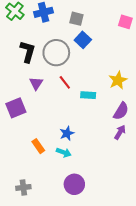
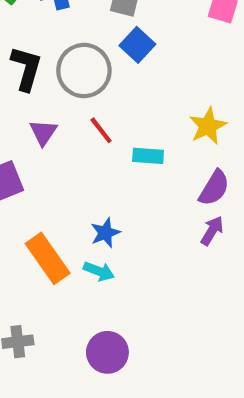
orange rectangle: (38, 146) -> (48, 258), size x1.6
purple circle: (74, 184) -> (107, 352), moved

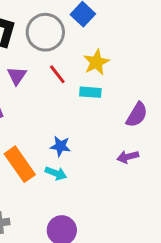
yellow star: (208, 126) -> (96, 62), moved
purple arrow: (212, 231) -> (128, 157), moved, turned -135
blue star: (105, 233) -> (60, 146), turned 30

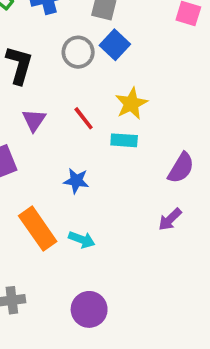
gray circle: (45, 32) -> (78, 52), moved, size x0.7
blue star: (60, 146) -> (76, 181), moved
purple arrow: (128, 157) -> (170, 219), turned -30

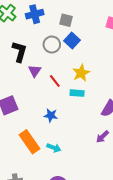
purple triangle: (34, 120) -> (35, 71), moved

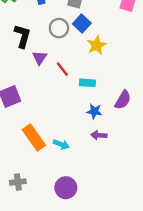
yellow star: (81, 73) -> (97, 45), moved
blue star: (51, 115) -> (94, 111), moved
purple arrow: (102, 137) -> (99, 135), moved, turned 48

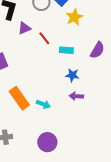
purple triangle: (40, 58) -> (24, 28), turned 32
purple semicircle: (123, 100) -> (97, 50), moved

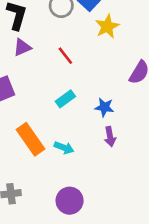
purple triangle: (24, 28) -> (22, 47), moved
cyan rectangle: (66, 50) -> (65, 99), moved, turned -40
purple arrow: (76, 96) -> (110, 137), turned -104

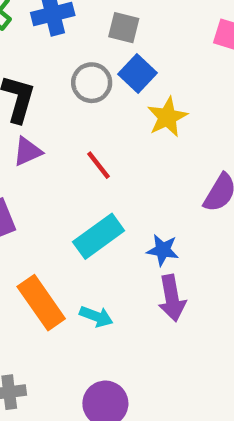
cyan rectangle: (65, 99) -> (99, 236), size x1.5
purple arrow: (110, 137) -> (172, 298), size x1.4

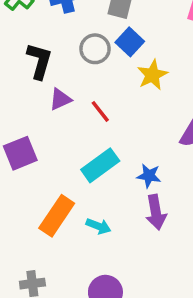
purple triangle: (27, 151) -> (60, 99), moved
orange rectangle: (41, 303) -> (57, 216), turned 69

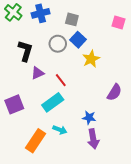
cyan rectangle: (100, 165) -> (53, 102), moved
cyan arrow: (98, 226) -> (60, 130), moved

